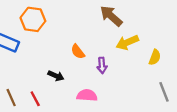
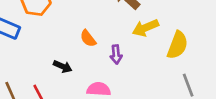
yellow semicircle: (155, 57) -> (177, 45), size x1.5

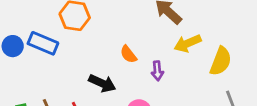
black arrow: (63, 66) -> (102, 83), size x1.4

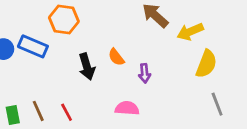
yellow arrow: (188, 43) -> (190, 32), moved
black arrow: (102, 83) -> (87, 67), moved, turned 50

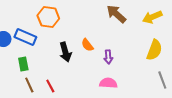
yellow arrow: (190, 32) -> (152, 17), moved
pink semicircle: (127, 108) -> (108, 83), moved
green rectangle: (13, 115) -> (23, 64), moved

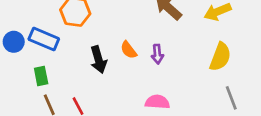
purple arrow: (108, 57) -> (157, 54), moved

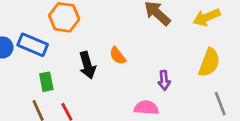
purple arrow: (157, 54) -> (164, 80), moved
green rectangle: (41, 76) -> (46, 82), moved

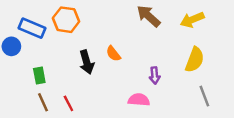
blue rectangle: (33, 45) -> (32, 28), moved
green rectangle: (46, 82) -> (39, 75), moved

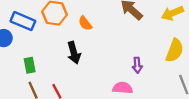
orange semicircle: (113, 54) -> (85, 23), moved

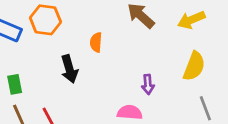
orange semicircle: (85, 23) -> (96, 42), moved, turned 42

